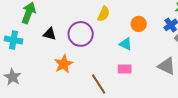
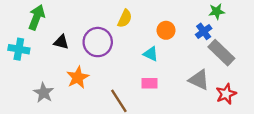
gray star: (13, 77) -> (44, 93), moved

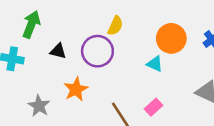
yellow semicircle: (125, 19) -> (115, 26), moved
orange circle: (166, 30) -> (171, 38), size x1.5
pink rectangle: (150, 83) -> (153, 107), moved, turned -42

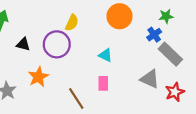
orange circle: (171, 38) -> (120, 16), moved
pink rectangle: (153, 107) -> (103, 83), moved, turned -48

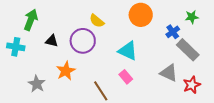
green star: (166, 16) -> (192, 17), moved
yellow semicircle: (72, 23) -> (97, 21), turned 105
cyan triangle: (105, 55) -> (128, 51), size x1.5
pink rectangle: (103, 83) -> (126, 77), turned -40

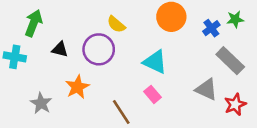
blue cross: (173, 32) -> (211, 28), moved

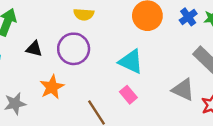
yellow semicircle: (116, 24) -> (84, 14), moved, turned -36
blue cross: (211, 28) -> (188, 17), moved
gray star: (41, 103) -> (15, 104), turned 30

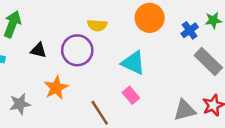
yellow semicircle: (84, 14) -> (97, 25), moved
blue cross: (188, 17) -> (190, 30), moved
gray triangle: (183, 90) -> (185, 110), moved, turned -40

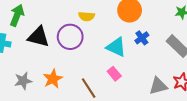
blue cross: (190, 30) -> (142, 38), moved
black triangle: (39, 50) -> (38, 37), size x1.6
orange star: (56, 88) -> (53, 79), moved

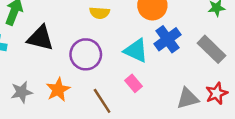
purple circle: (70, 37) -> (86, 54), moved
blue cross: (142, 38) -> (167, 39), size x1.5

